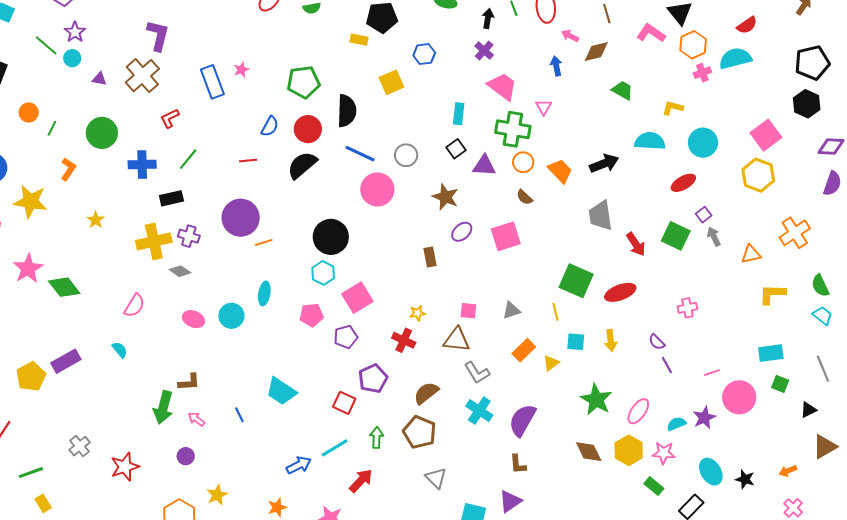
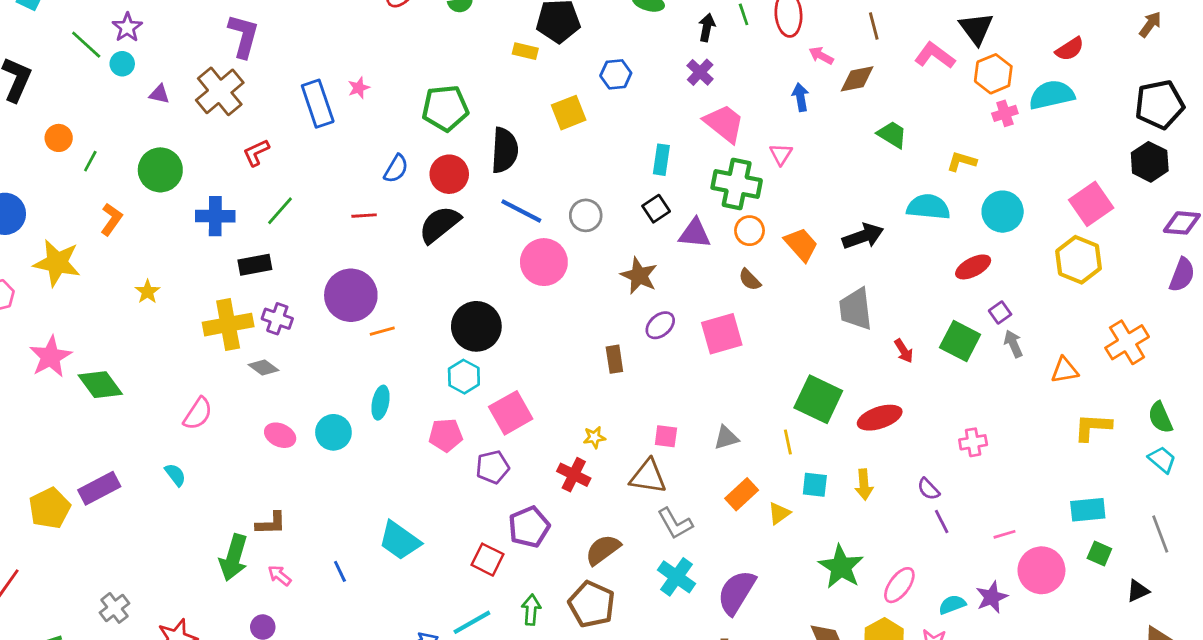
red arrow: (636, 244) -> (904, 351), size x0.7

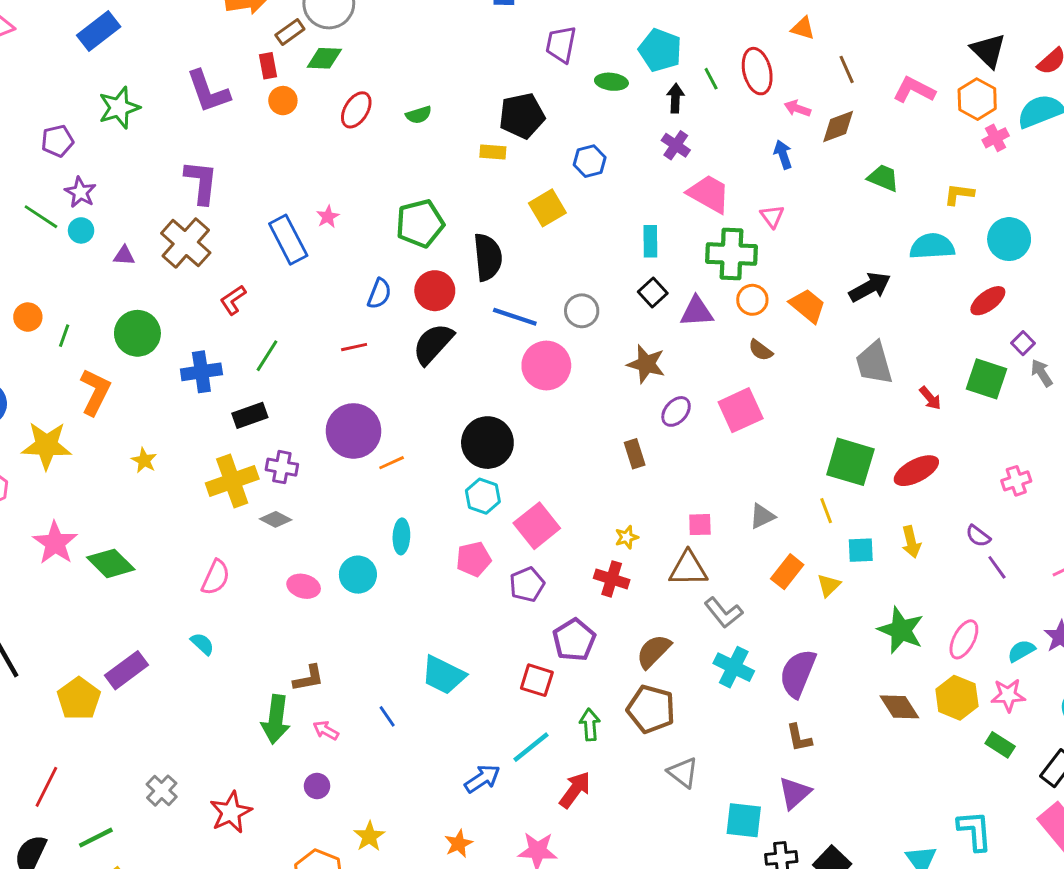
black triangle: (976, 28) -> (988, 51), moved
orange L-shape: (111, 219) -> (95, 392), size x1.4

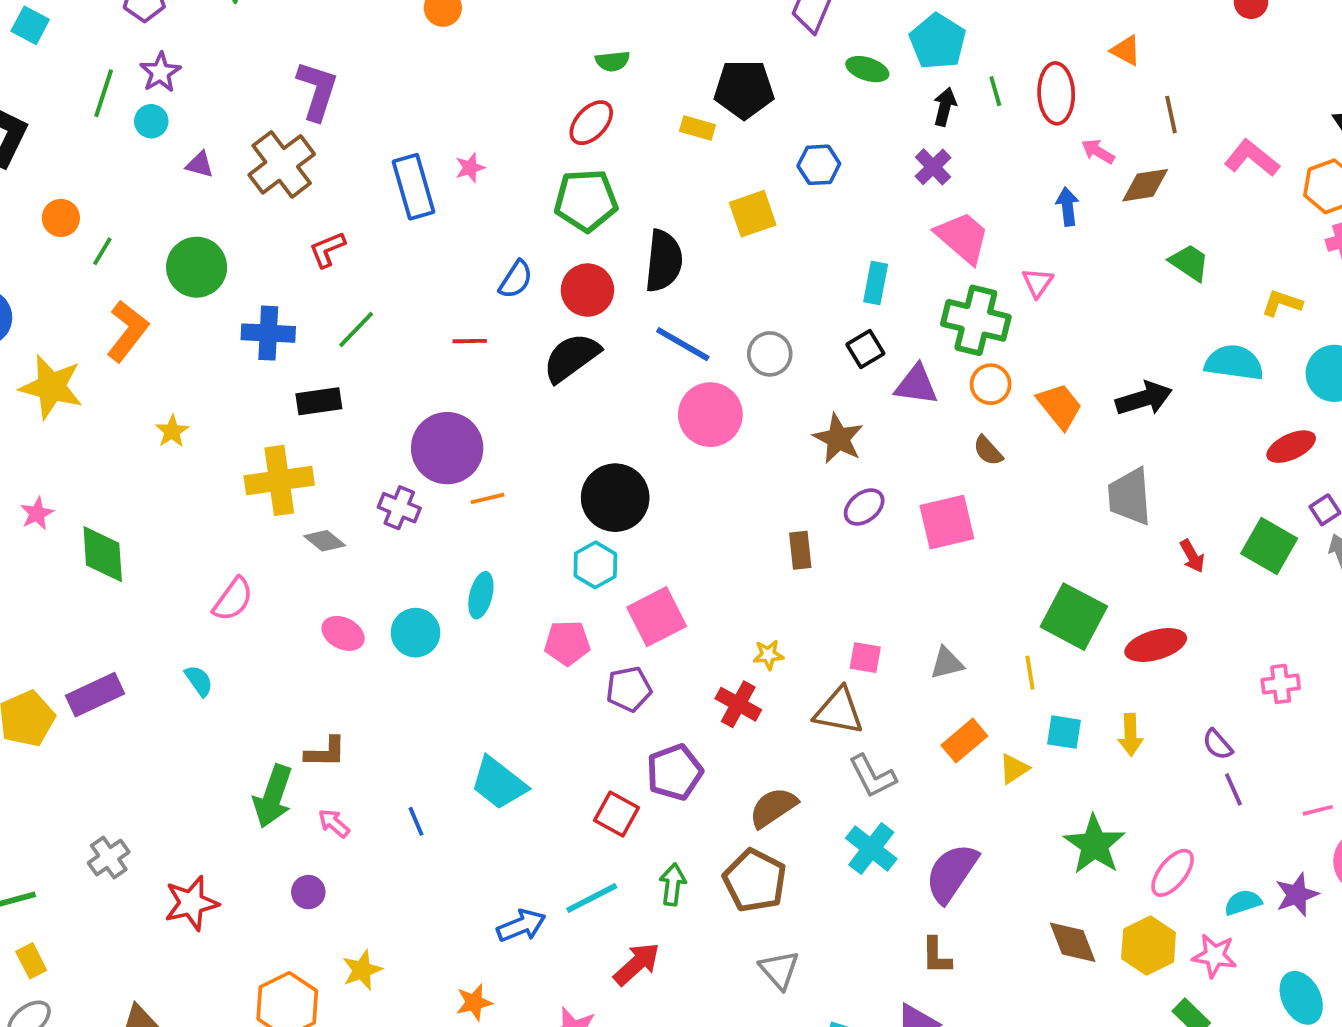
red ellipse: (356, 110) -> (591, 123), moved
green line: (41, 217) -> (104, 93), turned 63
purple cross: (282, 467) -> (399, 508), moved
pink star: (55, 543) -> (37, 513), size x0.6
green diamond: (111, 563) -> (103, 554), turned 30

